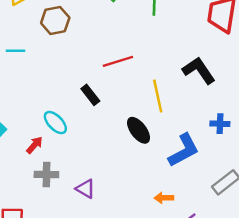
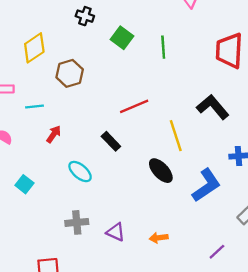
red arrow: (35, 145) -> (54, 134), moved
orange arrow: (164, 198) -> (159, 238), moved

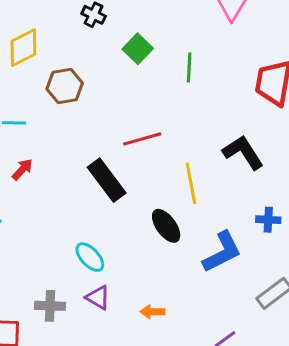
red arrow: (54, 134) -> (22, 169), moved
black rectangle: (111, 141) -> (107, 180), size x1.6
cyan ellipse: (80, 172) -> (90, 257), moved
gray cross: (77, 222) -> (50, 306), moved

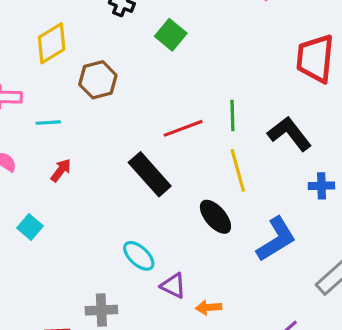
green line: (189, 68) -> (232, 116), moved
blue cross: (268, 220) -> (321, 186), moved
purple triangle: (98, 298) -> (173, 286), moved

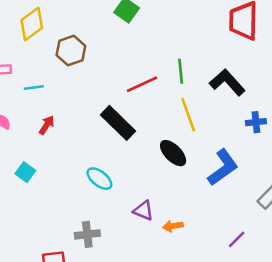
cyan ellipse: (139, 256) -> (99, 179), moved

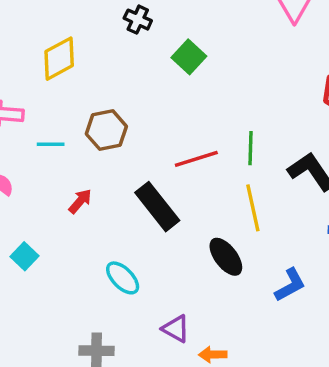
brown hexagon: (71, 50) -> (106, 130), moved
red arrow: (47, 125) -> (80, 201), moved
blue L-shape: (223, 168) -> (290, 285), size x0.7

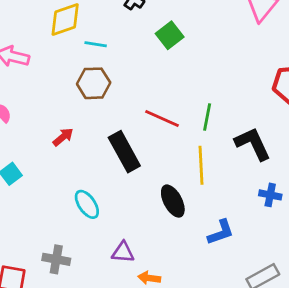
cyan line: (51, 144) -> (96, 44), moved
red line: (196, 159) -> (162, 118), turned 32
purple triangle: (176, 329) -> (123, 252), turned -35

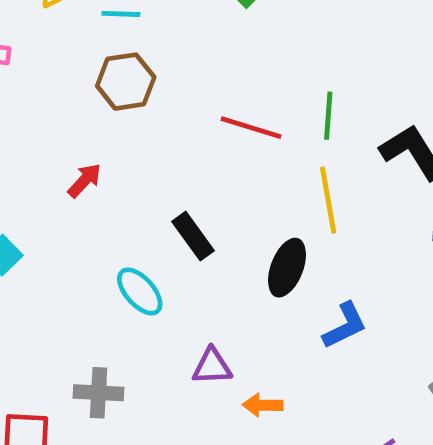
black rectangle: (124, 152) -> (193, 236), moved, size x0.7
black ellipse: (173, 201) -> (287, 268), turned 56
blue L-shape: (221, 232) -> (345, 326), moved

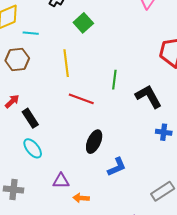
brown hexagon: (126, 82) -> (17, 59), moved
red line: (251, 128) -> (81, 99), moved
yellow line: (328, 200) -> (66, 63), moved
black rectangle: (193, 236) -> (30, 118), moved

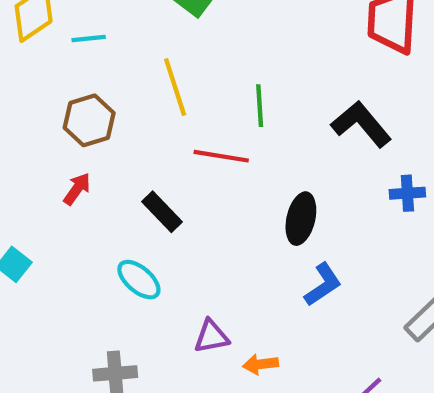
brown hexagon: (17, 59) -> (89, 120), moved
green line: (114, 80) -> (260, 106), moved
black rectangle: (30, 118) -> (162, 212), moved
black ellipse: (94, 142) -> (301, 219), moved

